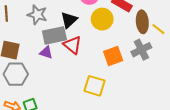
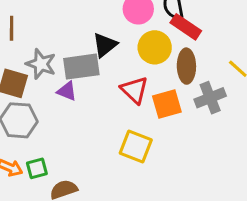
gray star: (37, 15) -> (41, 64), moved
brown ellipse: (142, 22) -> (186, 66), moved
red triangle: (72, 45) -> (134, 90), moved

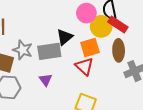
yellow circle: (155, 47) -> (101, 26), moved
purple triangle: (67, 91) -> (46, 80), moved, turned 32
orange square: (167, 104) -> (90, 48), moved

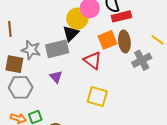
red rectangle: (118, 25) -> (121, 16), turned -42
yellow circle: (101, 26) -> (77, 19), moved
orange square: (90, 48) -> (107, 40), moved

